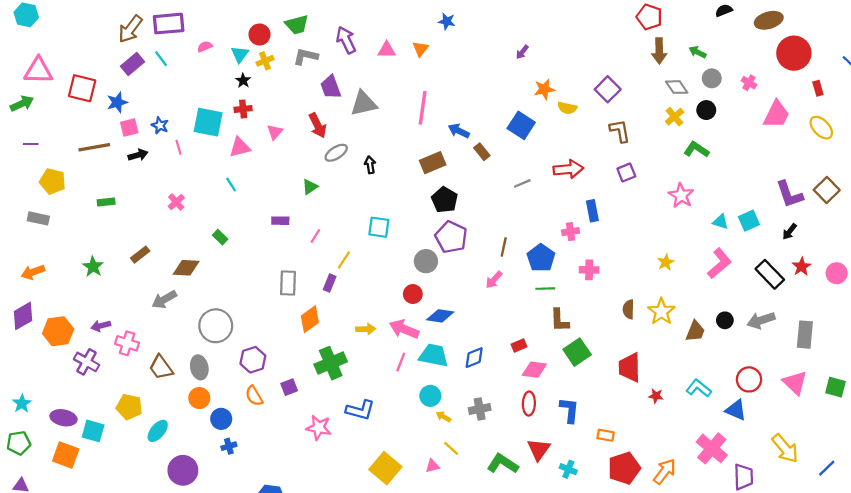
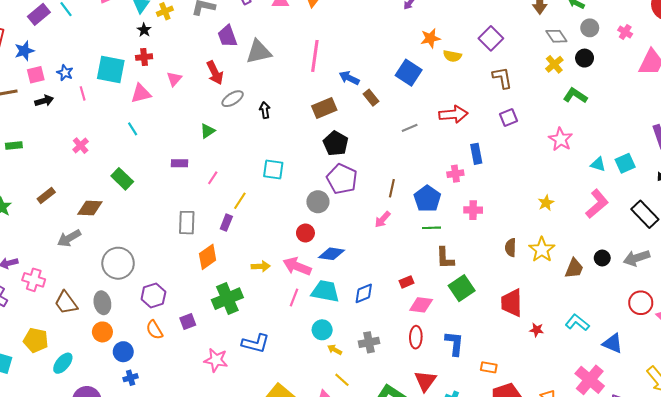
green rectangle: (220, 237) -> (122, 179), size x1.5
red circle: (749, 379) -> (641, 303), moved

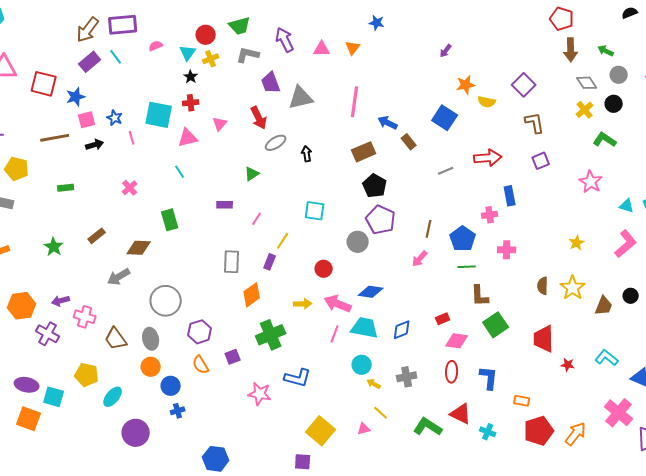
green rectangle: (122, 179) -> (170, 220), turned 30
red circle: (305, 233) -> (324, 269), moved
red triangle: (425, 381) -> (461, 414), turned -40

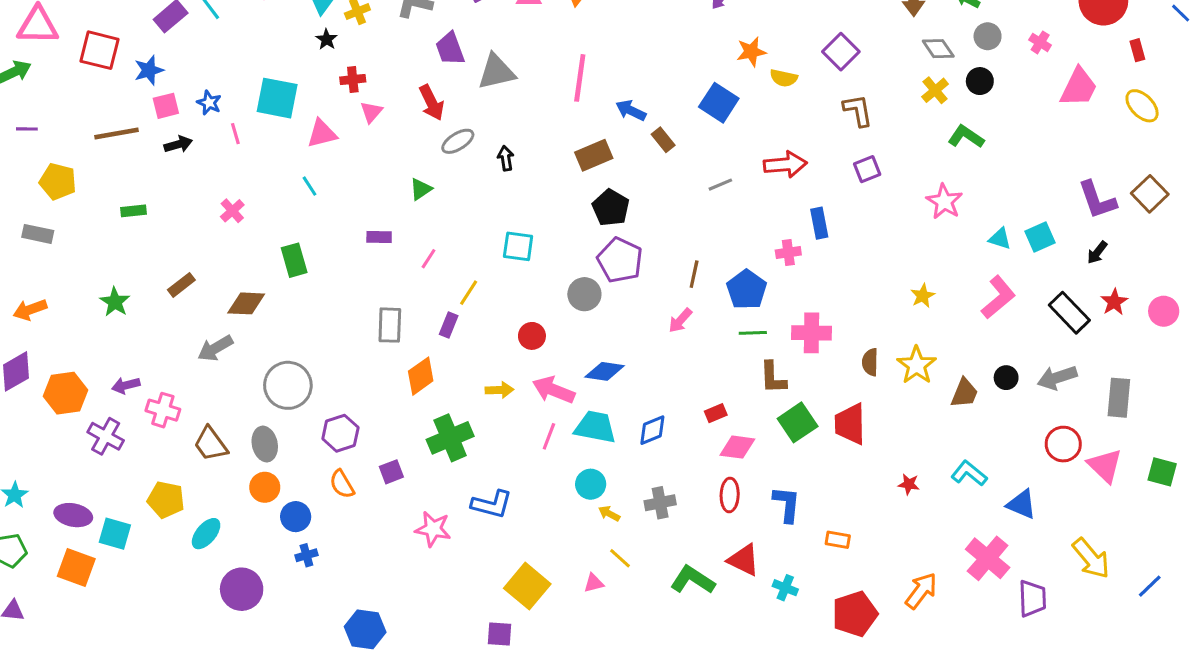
red cross: (191, 103) -> (353, 80), moved
pink cross: (507, 250) -> (811, 333), moved, size x1.4
red trapezoid: (544, 339) -> (850, 424), moved
red pentagon: (539, 431) -> (855, 614), moved

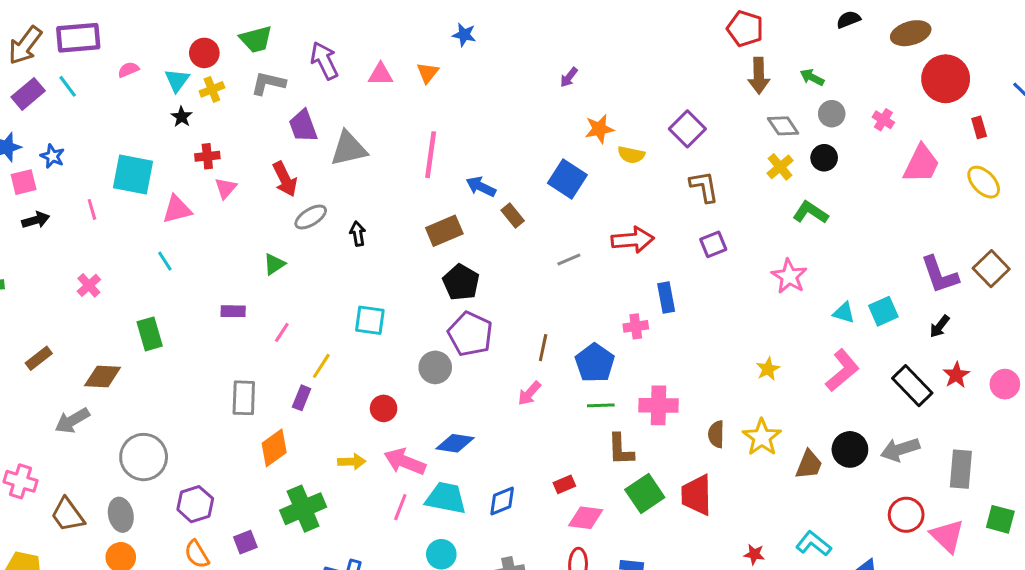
blue star: (209, 103) -> (52, 156), moved
black circle: (1006, 378) -> (850, 449), size x1.5
green square: (1162, 472) -> (1000, 519), moved

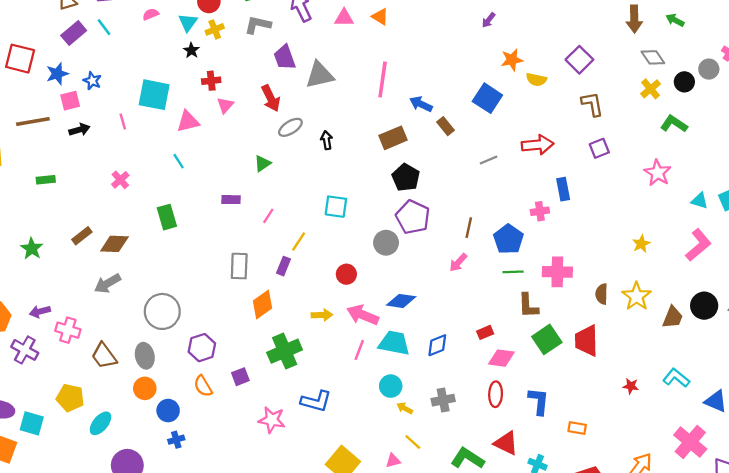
orange triangle: (428, 73) -> (380, 17), turned -36
gray circle: (832, 114) -> (709, 69), moved
brown diamond: (103, 377) -> (114, 244), moved

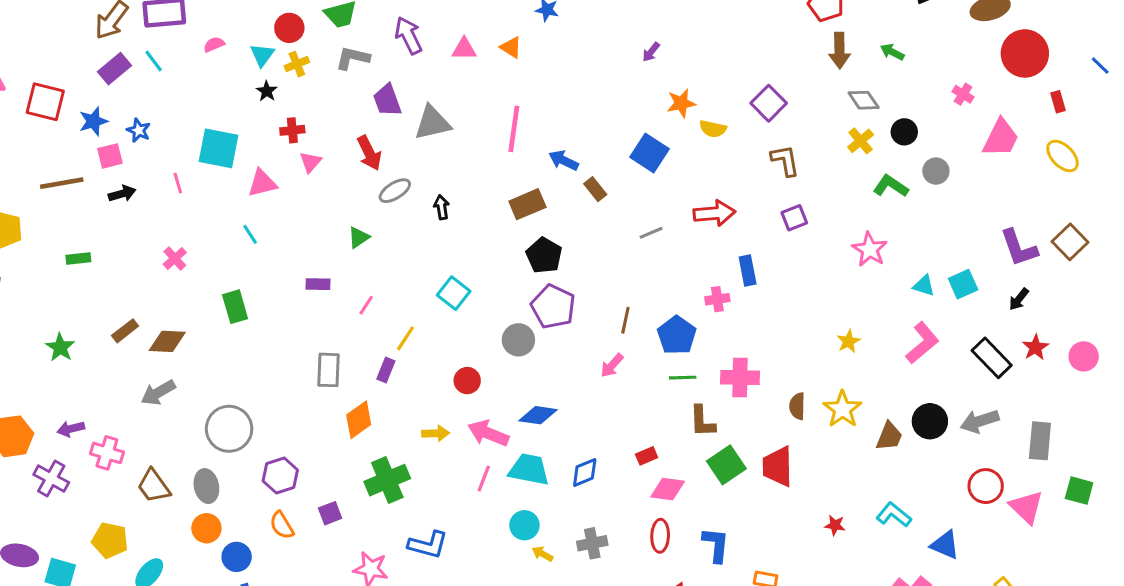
gray circle: (709, 69) -> (936, 171), moved
cyan square: (336, 207) -> (454, 293), turned 30

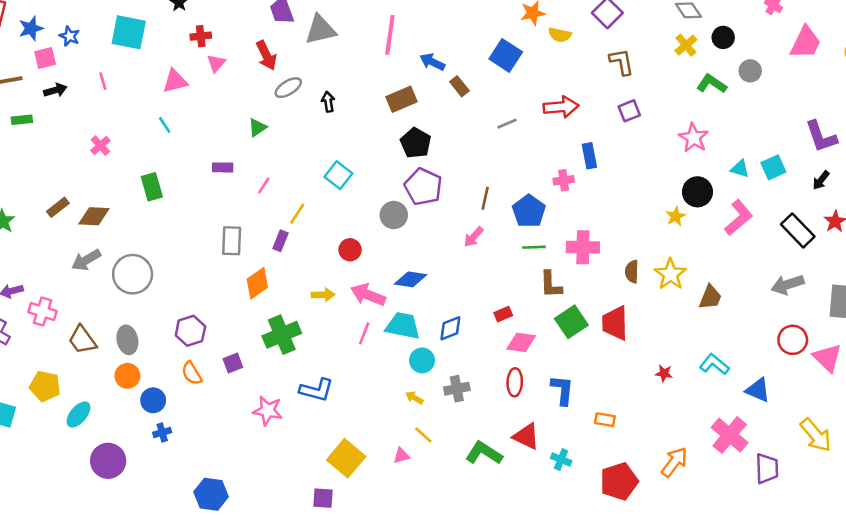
cyan square: (218, 148) -> (129, 32), moved
green rectangle: (78, 258) -> (22, 120), moved
black circle: (930, 421) -> (697, 192), moved
gray circle: (229, 429) -> (133, 274), moved
cyan circle: (524, 525) -> (422, 360), moved

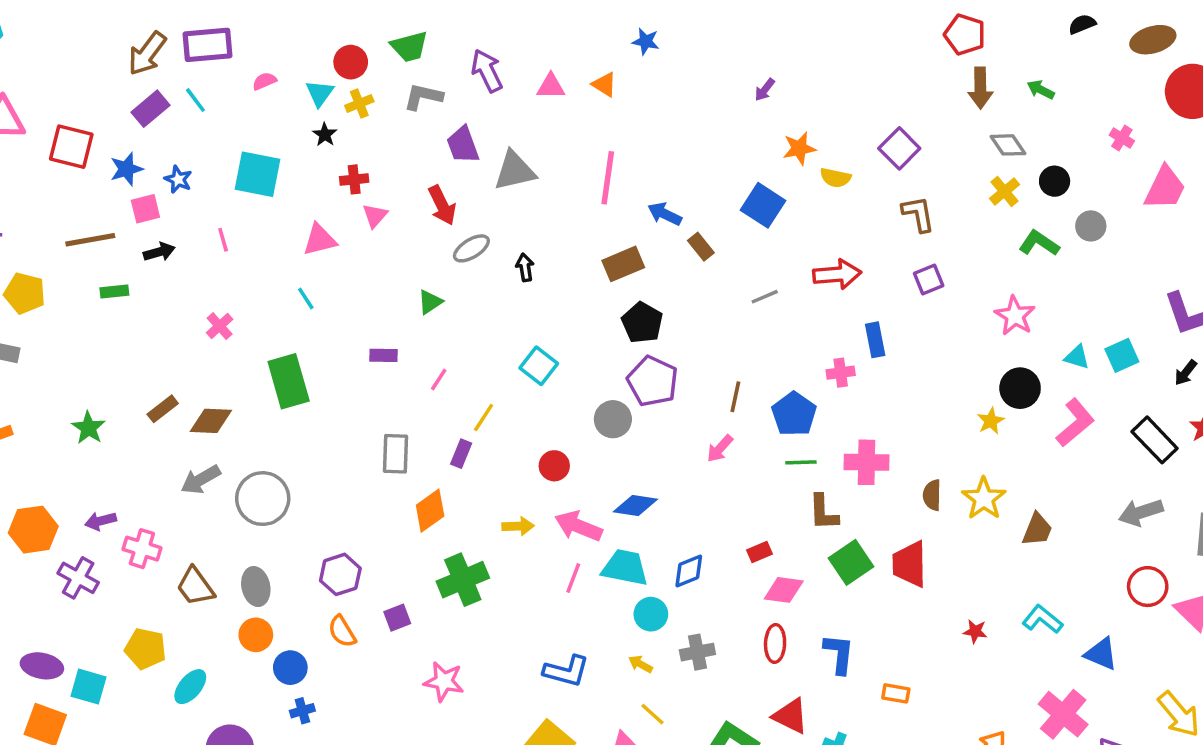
green rectangle: (152, 187) -> (289, 381), size x1.4
blue L-shape: (317, 390) -> (566, 671), moved

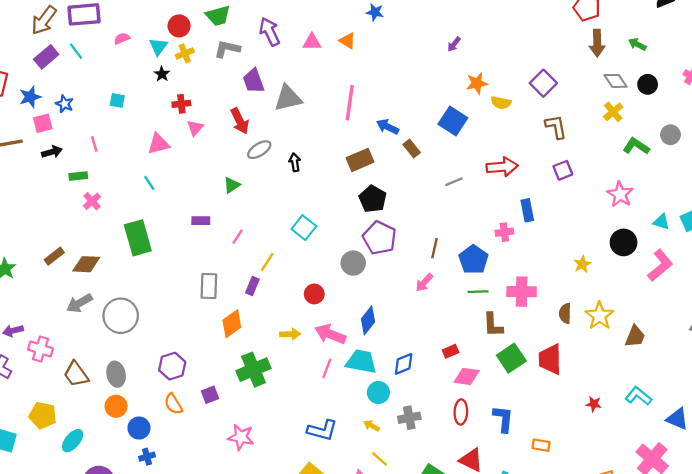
cyan square: (258, 174) -> (117, 100), size x0.5
black circle: (1055, 181) -> (648, 84), moved
green rectangle: (114, 292) -> (78, 176), moved
yellow star: (991, 421) -> (582, 264), moved
blue diamond: (635, 505) -> (368, 320), turned -60

